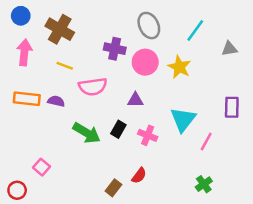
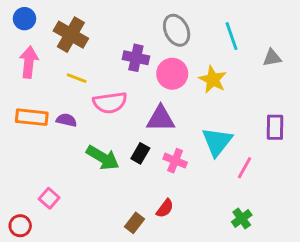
cyan line: (195, 30) -> (232, 36), turned -55
purple triangle: (135, 100) -> (161, 119), size x1.5

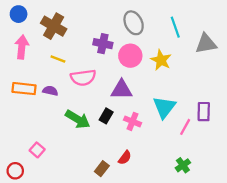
gray triangle: (272, 58) -> (206, 44), size x1.5
purple rectangle: (275, 127) -> (204, 112), moved

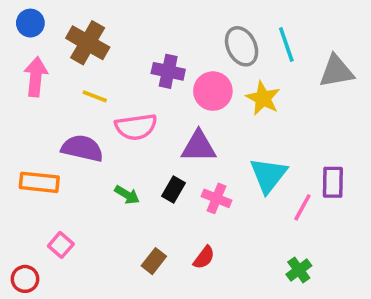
gray ellipse: (134, 23) -> (242, 46), moved
orange rectangle: (24, 89) -> (39, 182), moved
purple semicircle: (50, 91) -> (82, 148), size x1.6
green arrow: (78, 119) -> (127, 195), size x0.6
brown rectangle: (102, 169) -> (154, 261), moved

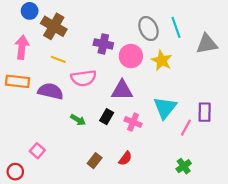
blue circle: (30, 23) -> (30, 11), moved
orange rectangle: (39, 182) -> (17, 81), moved

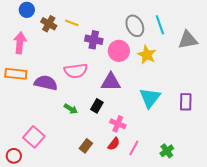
brown cross: (54, 26) -> (49, 24), size x0.7
yellow line: (58, 59) -> (72, 23), moved
pink cross: (133, 122) -> (118, 124), moved
pink line: (186, 128) -> (134, 148), moved
pink square: (37, 151) -> (34, 137), size x1.5

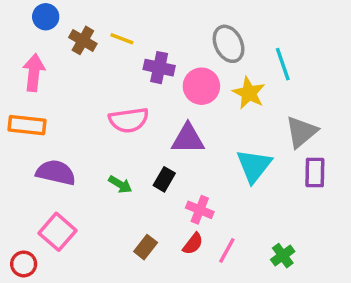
cyan line: (160, 25) -> (283, 64), moved
gray triangle: (188, 40) -> (301, 132), moved, turned -30
purple semicircle: (46, 83) -> (56, 173), moved

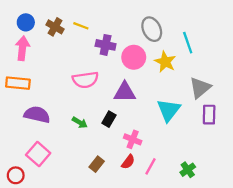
blue circle: (46, 17) -> (26, 22), moved

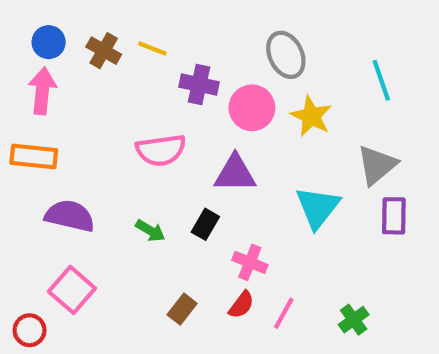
cyan line: (188, 43) -> (381, 80), moved

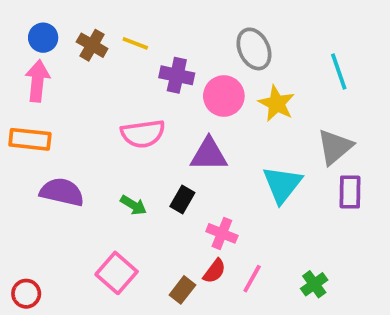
pink square: (72, 290) -> (117, 273), moved
brown rectangle: (182, 309) -> (182, 290), moved

